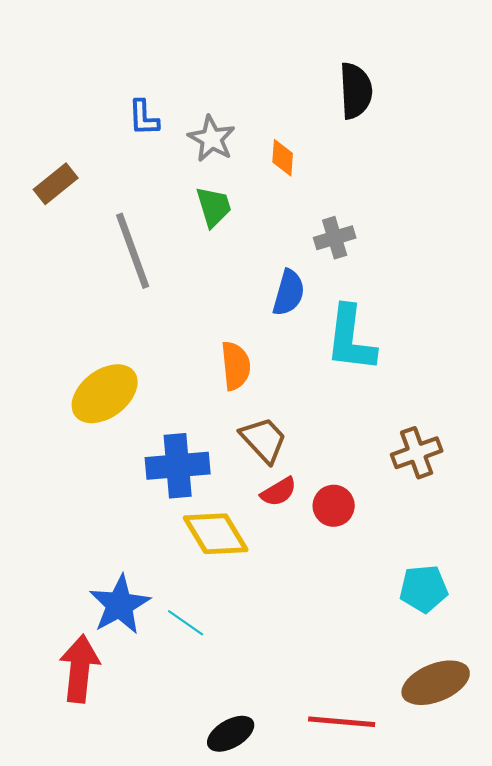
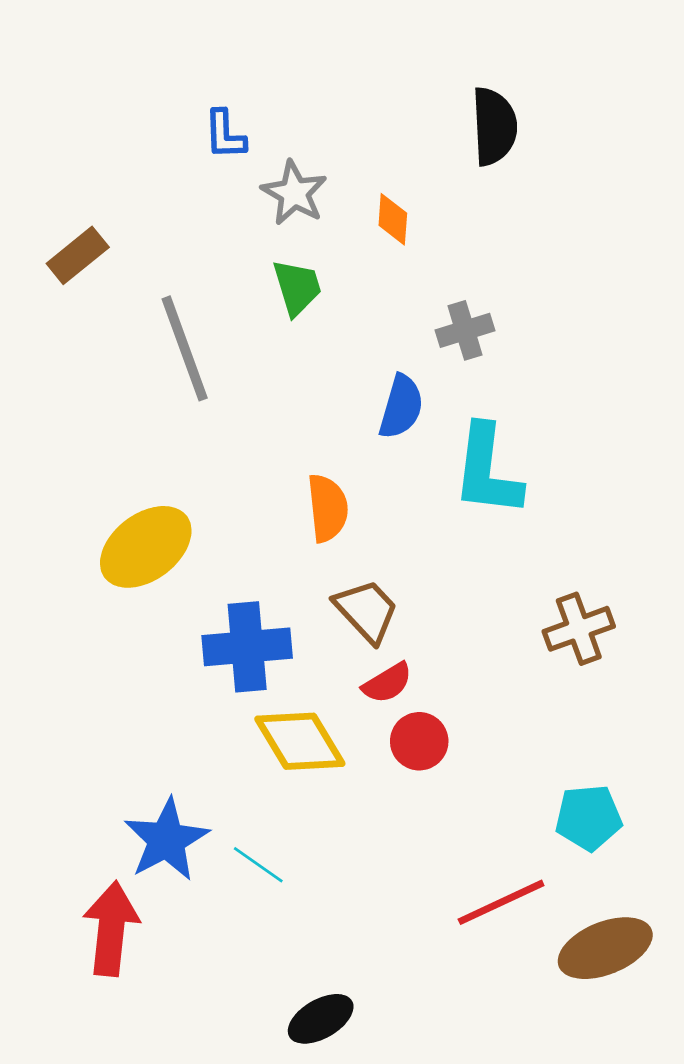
blue L-shape: (144, 118) -> (225, 135), moved
red circle: (334, 506) -> (419, 741), moved
red line: (342, 722) -> (501, 902), moved, turned -30

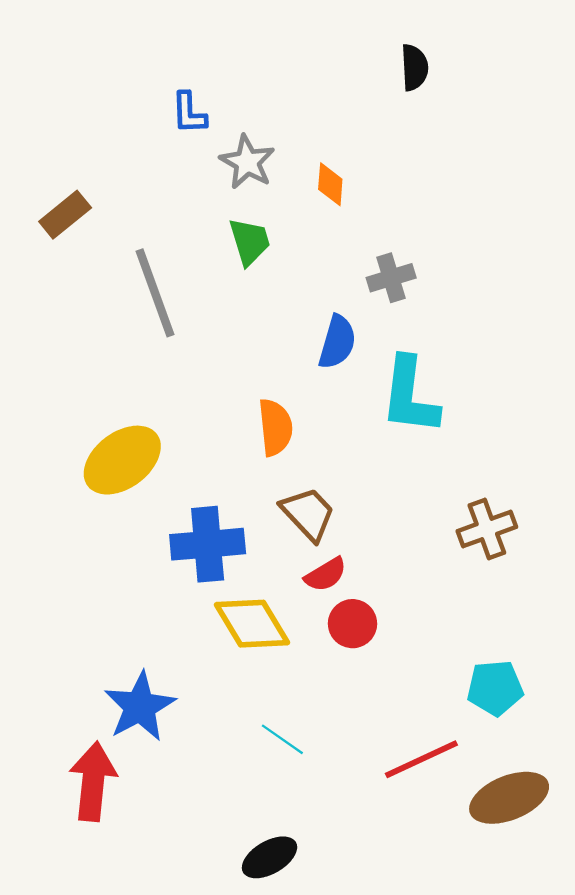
black semicircle: (494, 126) -> (414, 67), moved, size x0.7
cyan line: (258, 865) -> (282, 739), moved

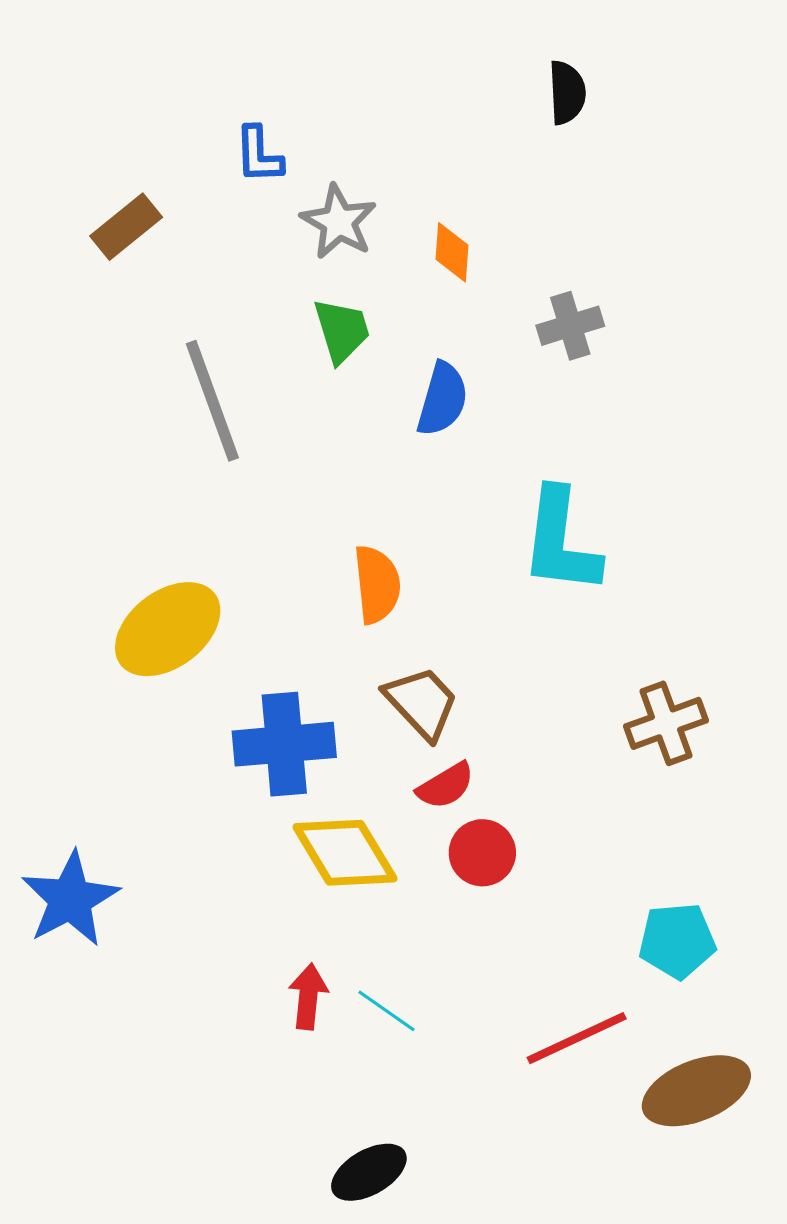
brown rectangle: (65, 215) -> (126, 227), moved
gray cross: (391, 278) -> (570, 326), moved
blue semicircle: (337, 342) -> (442, 399), moved
blue star: (140, 707) -> (70, 899), moved
red arrow: (93, 781) -> (308, 997), moved, size x0.6

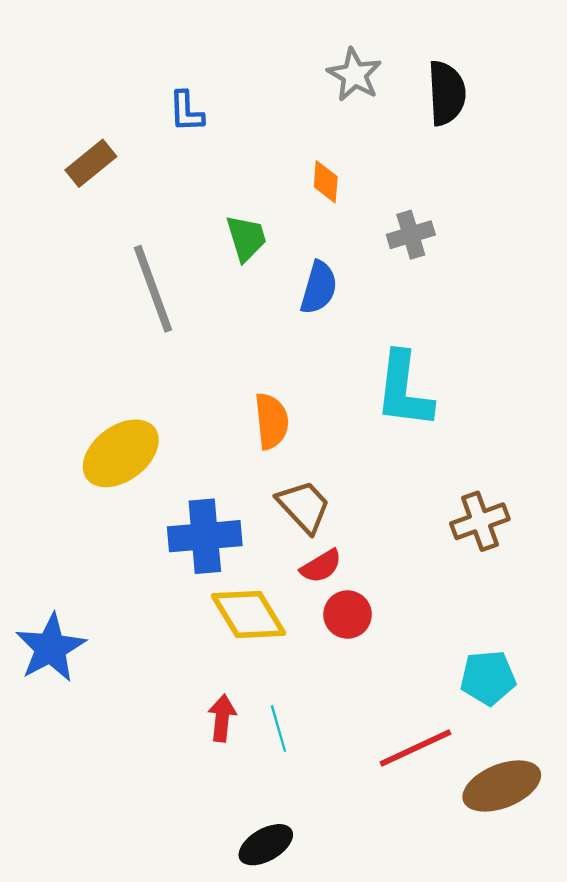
black semicircle: (567, 92) -> (447, 93), moved, size x1.4
gray star: (339, 222) -> (354, 75), moved
cyan line: (387, 1011) -> (278, 728), turned 39

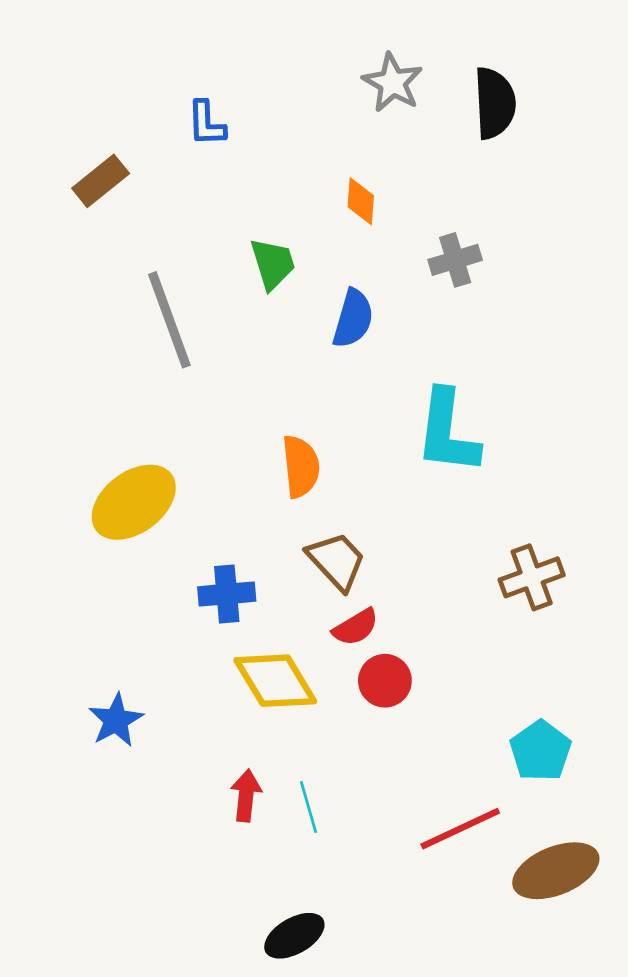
blue cross: (205, 536) -> (227, 594), size x0.7
blue star: (51, 648) -> (116, 720), moved, size x0.7
cyan pentagon: (488, 678) -> (541, 751), turned -30

